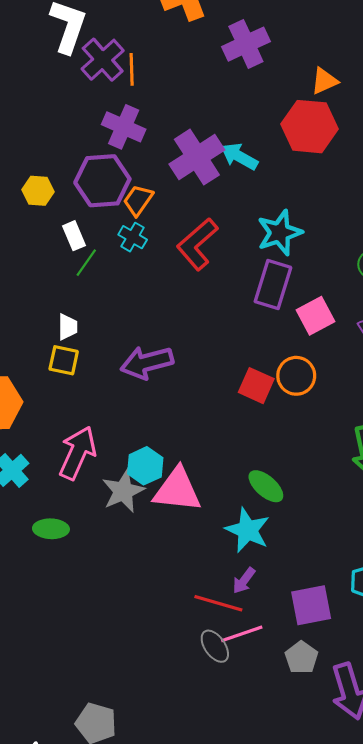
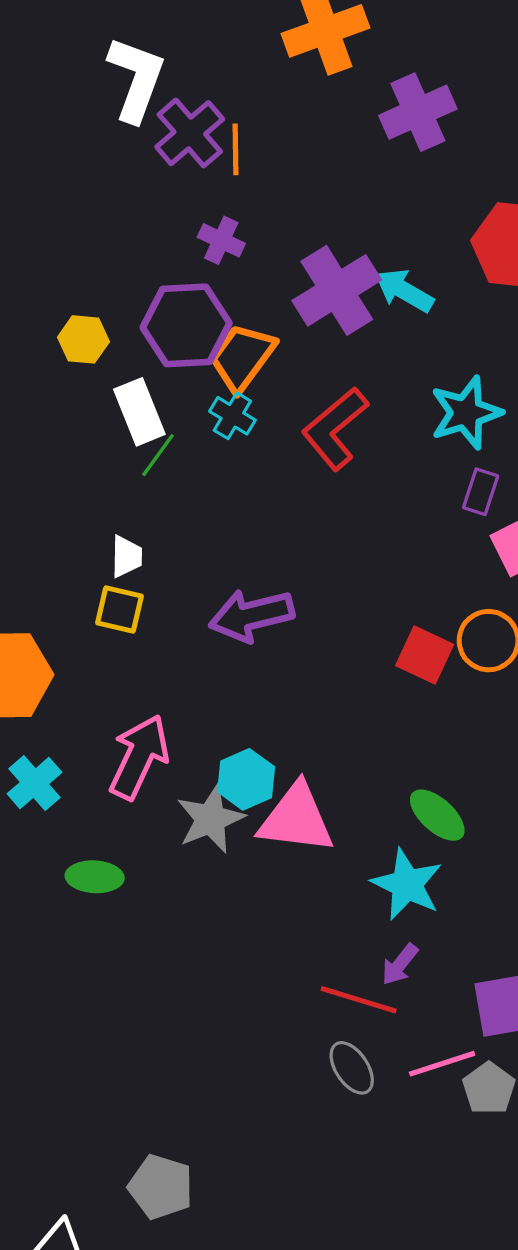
purple cross: (124, 127) -> (221, 240), size x0.7
orange trapezoid: (138, 200) -> (242, 357), size x1.4
white rectangle: (74, 236) -> (139, 412), size x1.4
purple rectangle: (273, 285) -> (481, 492), moved, size x0.6
pink line: (242, 634) -> (442, 1064), moved

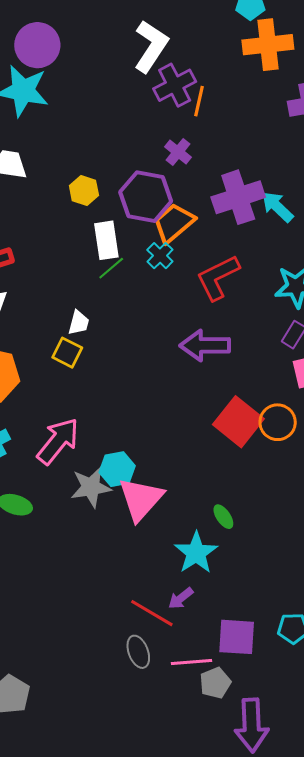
purple arrow: (252, 615) -> (205, 345), moved
red square: (425, 655) -> (238, 422), size x1.4
green ellipse: (437, 815) -> (223, 517), size x0.7
pink triangle: (296, 819) -> (141, 499), turned 51

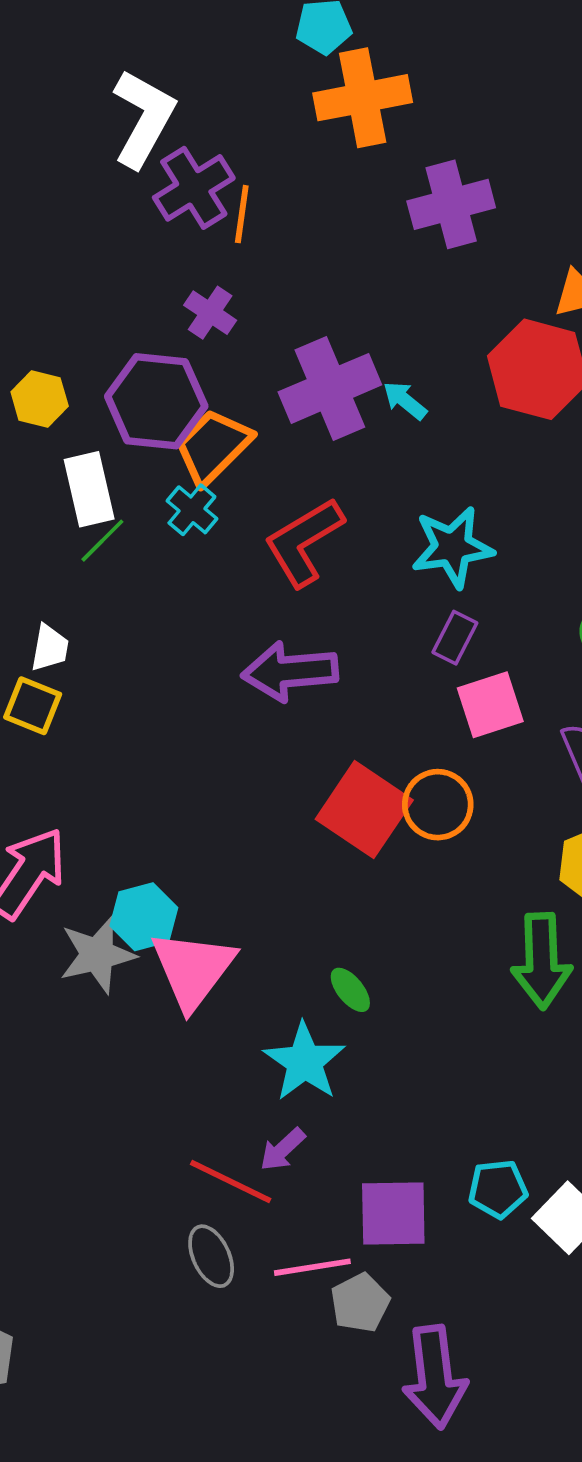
cyan arrow: (277, 207) -> (405, 400), size x0.7

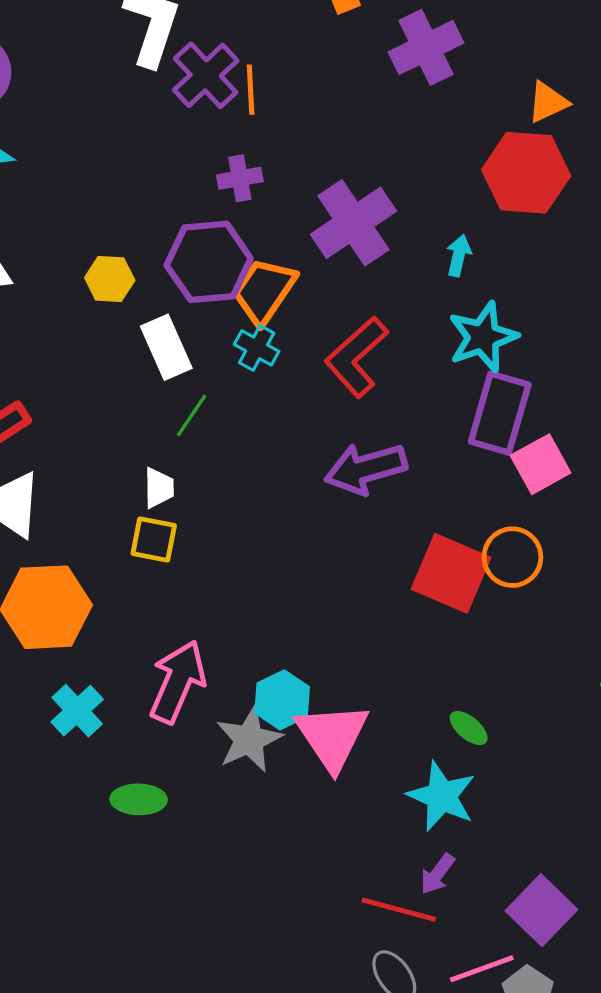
purple cross: (210, 313) -> (240, 178), turned -33
cyan arrow: (405, 400) -> (459, 256), moved, turned 75
green line: (102, 541) -> (192, 415), moved
purple rectangle: (455, 638) -> (500, 413), size x1.8
purple square: (393, 1214) -> (541, 910), turned -34

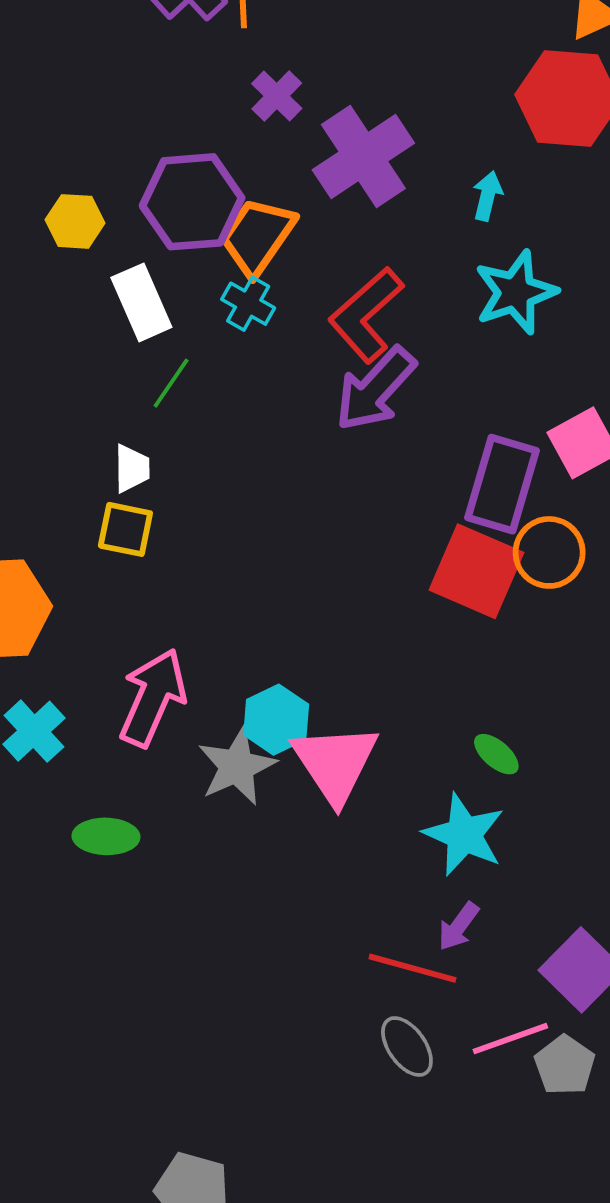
purple cross: (240, 178) -> (277, 96), moved, turned -36
purple rectangle: (500, 413) -> (502, 484), moved
purple arrow: (366, 469) -> (375, 389), moved, turned -32

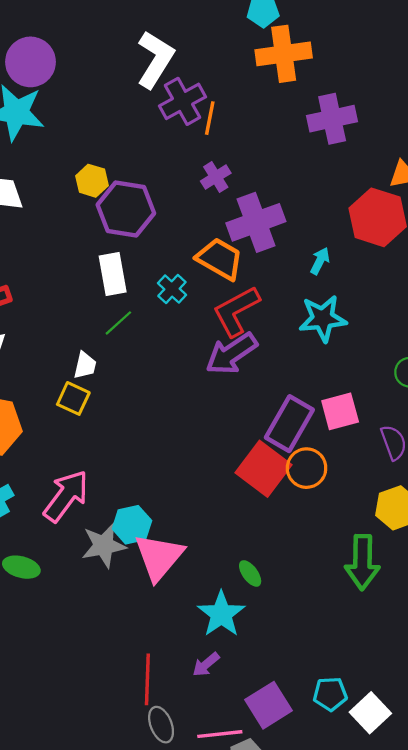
purple hexagon: (192, 202) -> (126, 209), moved
yellow hexagon: (75, 221) -> (92, 181), moved
orange trapezoid: (257, 236) -> (220, 259), moved, turned 72
red line: (413, 968) -> (147, 679), moved, turned 63

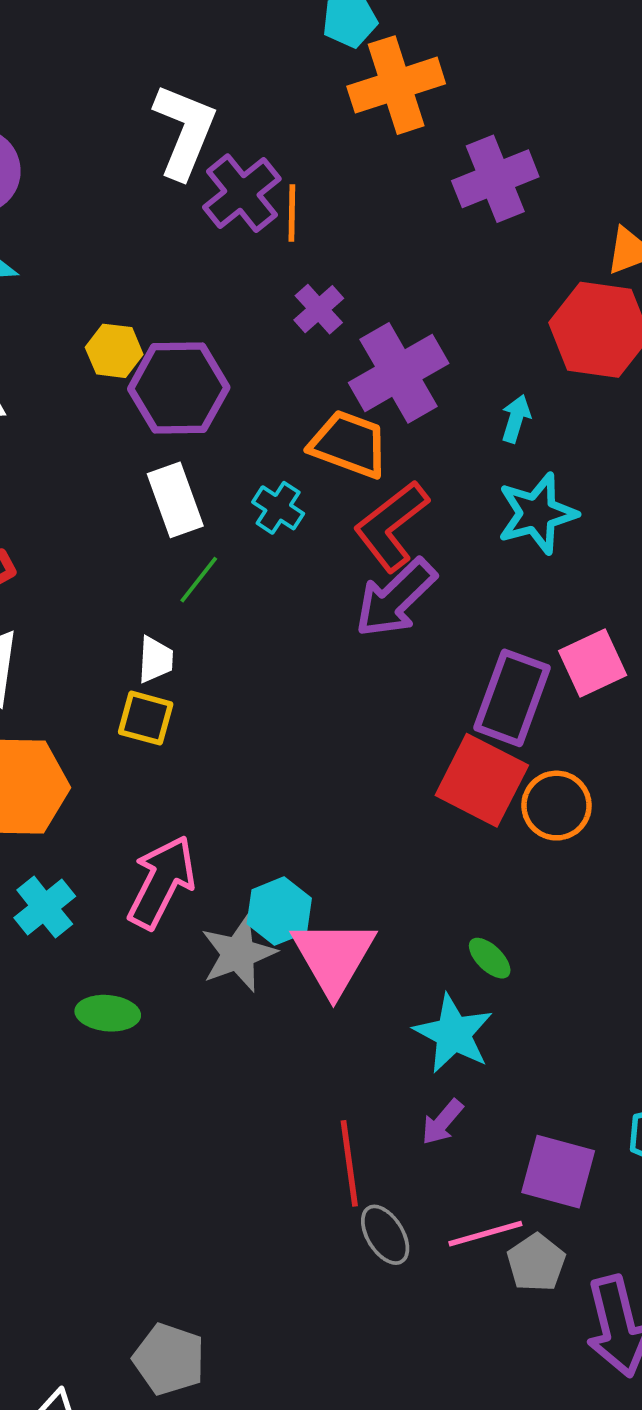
orange circle: (307, 468) -> (556, 806), moved
purple square: (269, 705) -> (558, 1172), turned -33

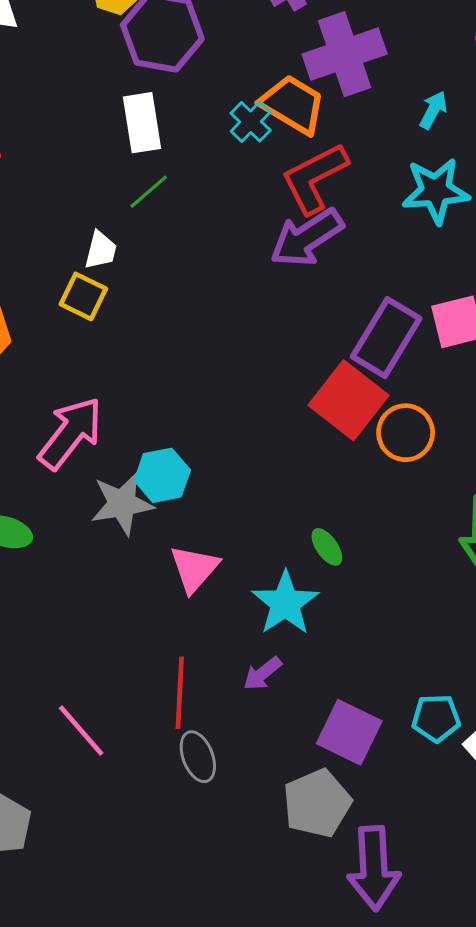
cyan cross: (278, 508) -> (251, 122), moved
pink triangle: (333, 957) -> (194, 569), moved, size x0.7
pink line: (485, 1234) -> (81, 730), moved, turned 54
gray pentagon: (536, 1263) -> (317, 803), size x1.4

